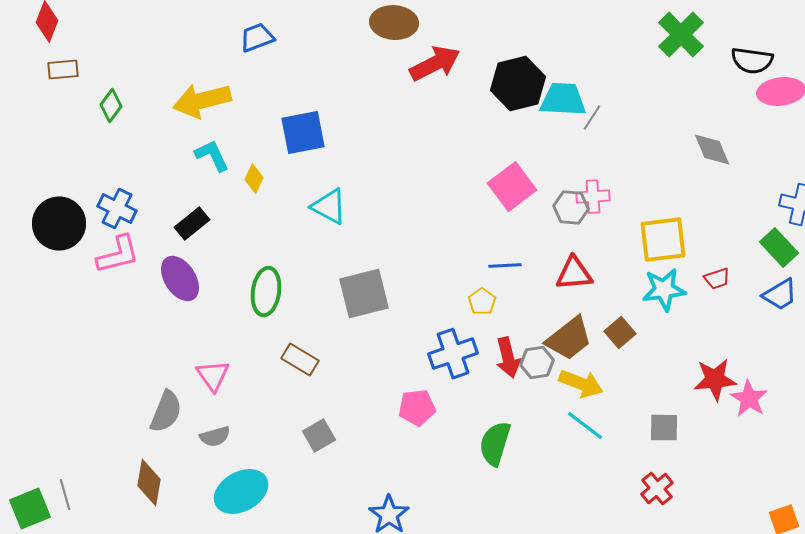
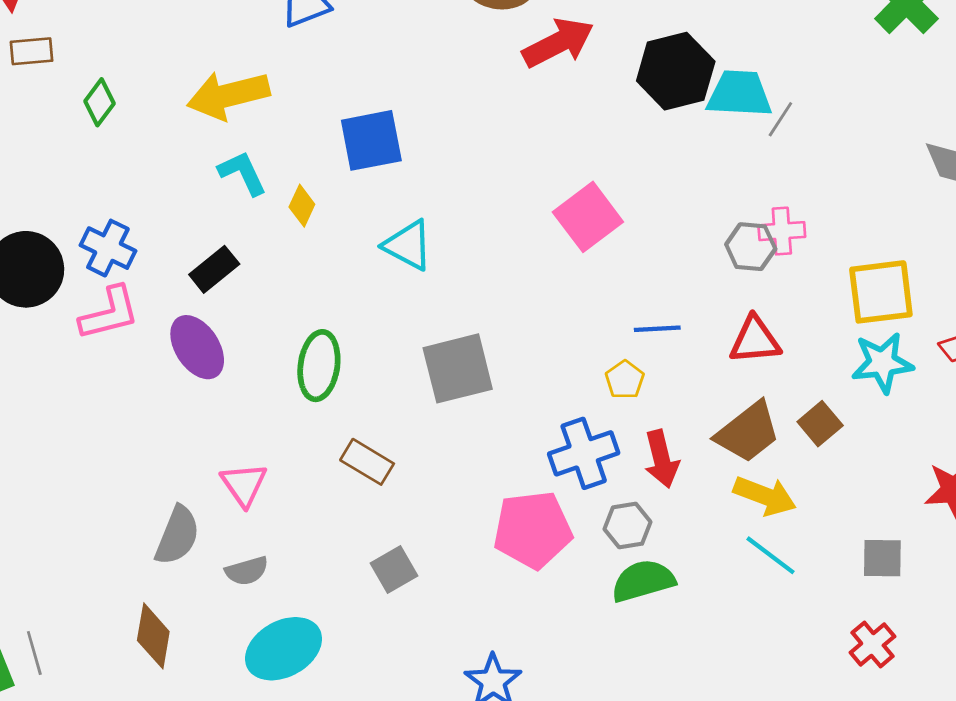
pink square: (512, 187) -> (588, 217), moved
gray hexagon: (537, 363) -> (628, 526), moved
pink pentagon: (417, 408) -> (533, 530), size x1.5
green semicircle: (495, 444) -> (643, 581), turned 57

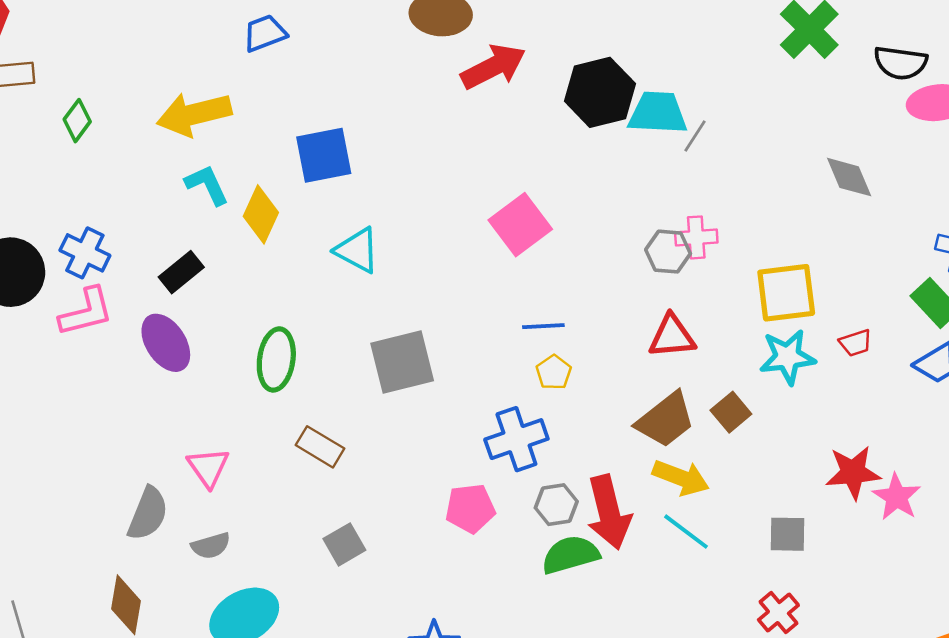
yellow diamond: (302, 206) -> (261, 214), size x1.5
blue line: (657, 329) -> (543, 326), moved
red arrow: (662, 459) -> (609, 512), moved, size x1.4
pink pentagon: (533, 530) -> (470, 508), size x0.7

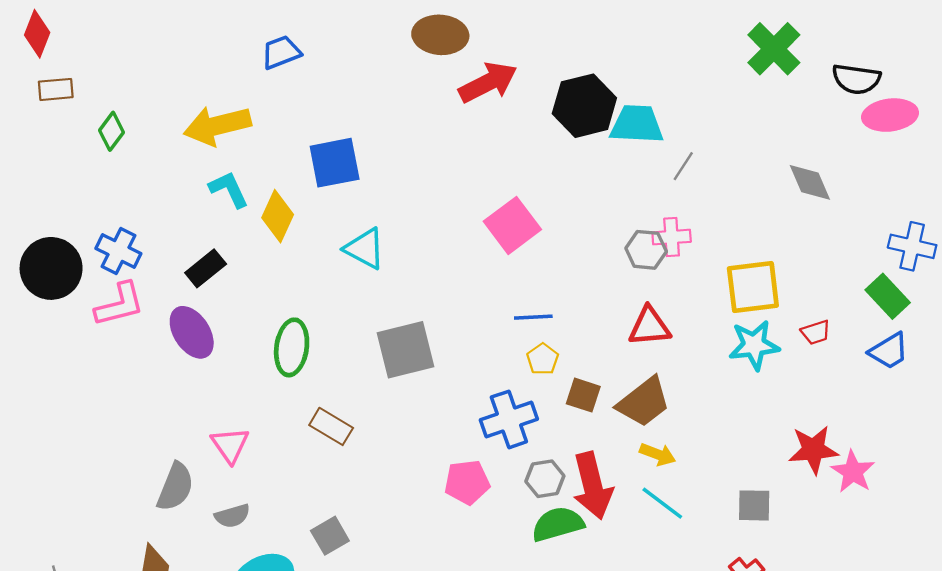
gray line: (695, 136) -> (683, 166), moved
brown square: (731, 412) -> (583, 395), moved, turned -32
yellow arrow: (681, 478) -> (658, 454), size x0.7
gray square: (344, 544) -> (330, 536), moved

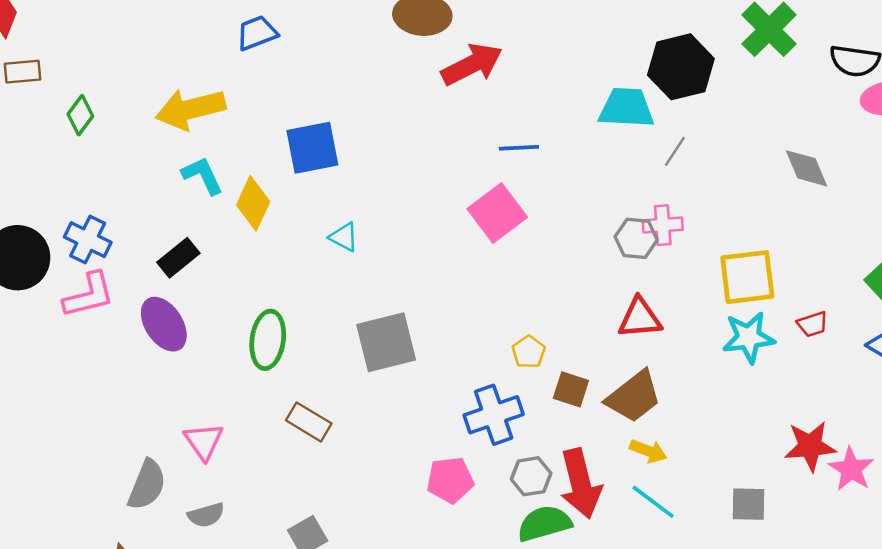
black hexagon: (584, 106) -> (681, 67), moved
cyan triangle: (365, 249) -> (344, 237), size x0.7
blue line: (533, 317) -> (519, 148), moved

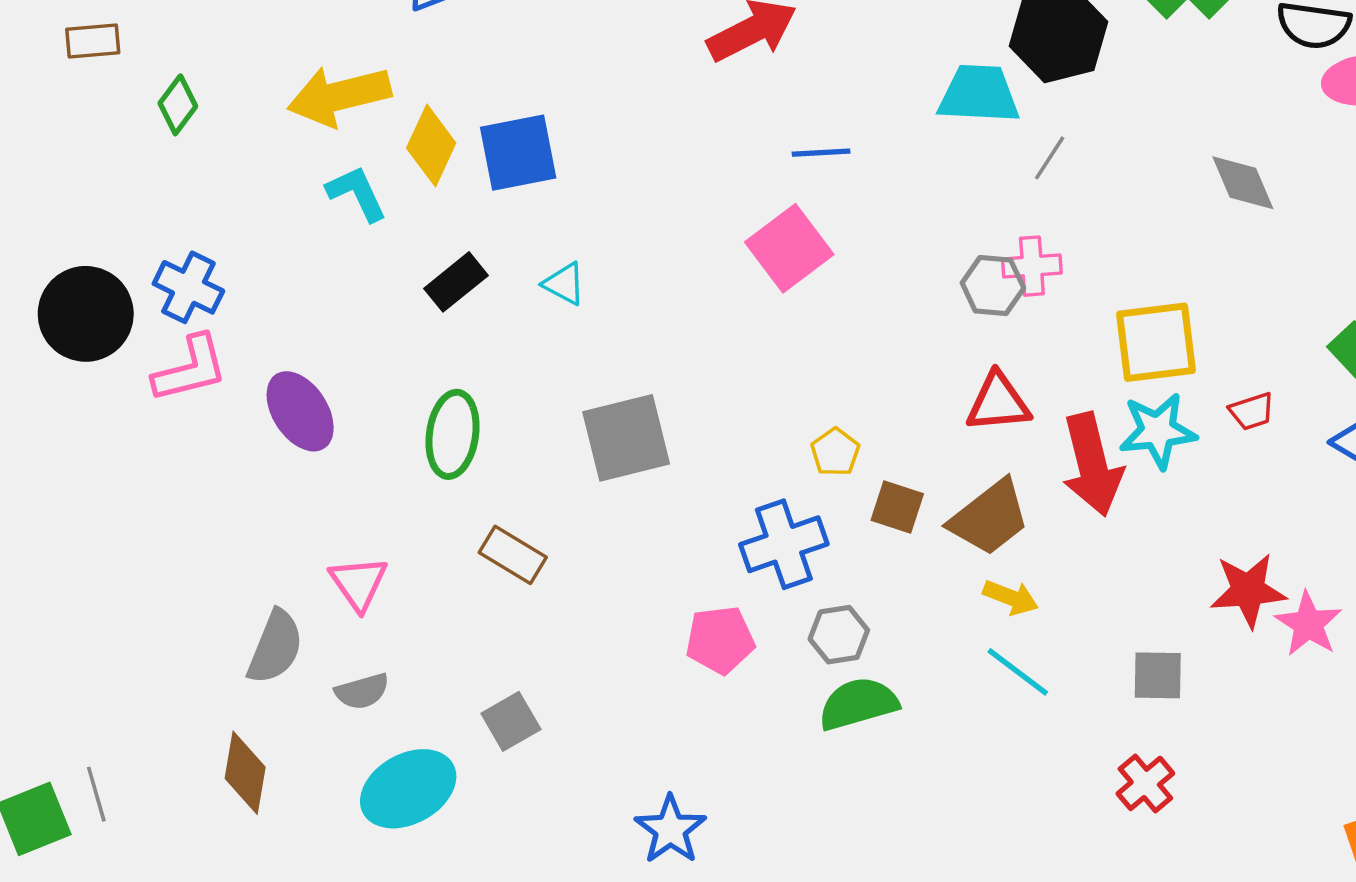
yellow diamond: (253, 203) -> (431, 146), moved
black rectangle: (178, 258) -> (456, 282), moved
red arrow: (581, 484) -> (1092, 464), moved

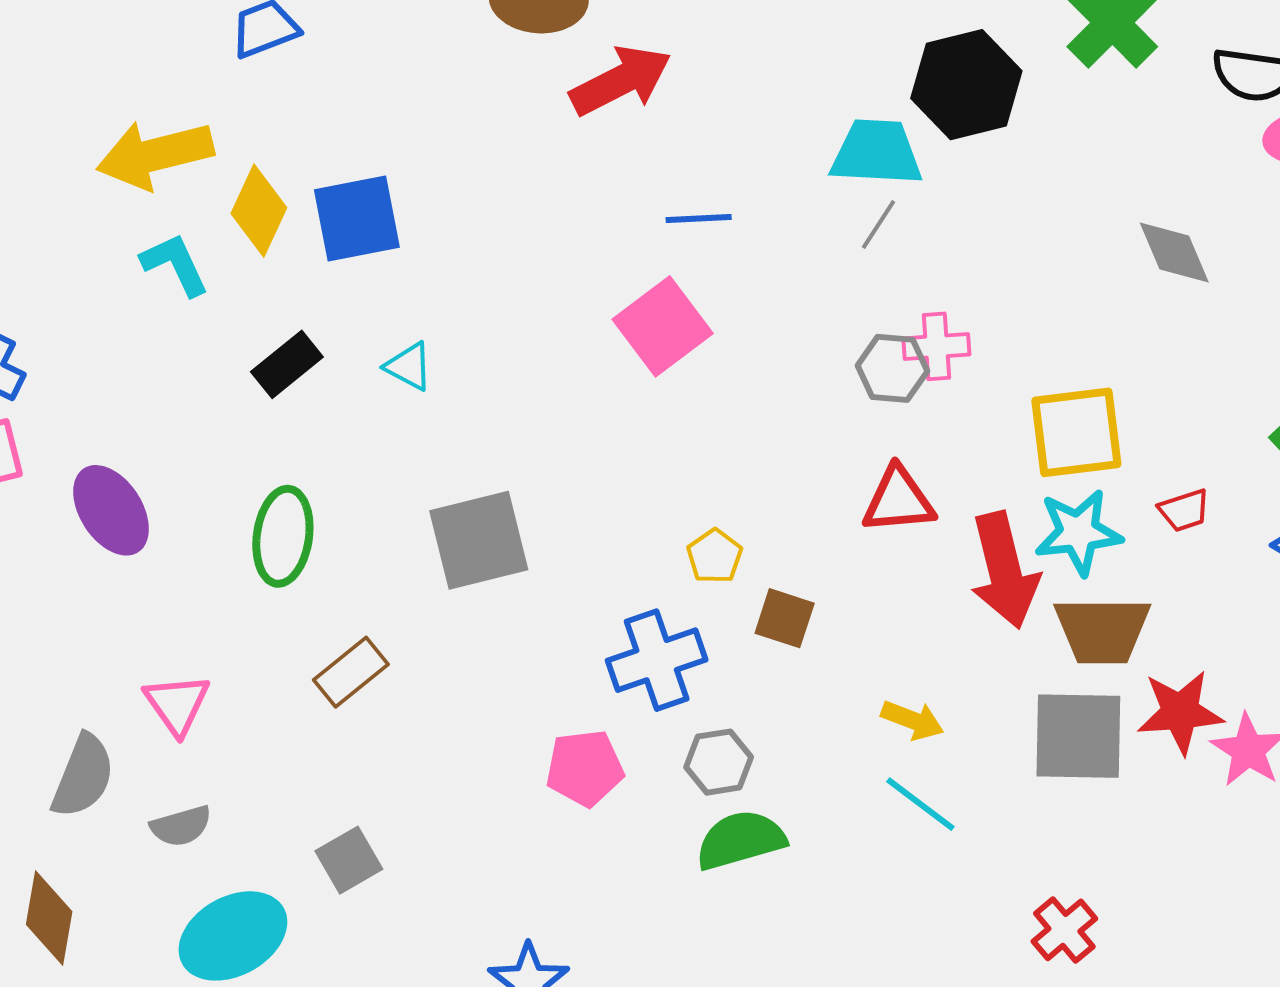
gray line: (1050, 158) -> (878, 225), moved
brown trapezoid: (989, 518) -> (1102, 630), moved, turned 38
brown rectangle: (513, 555) -> (351, 672), turned -70
gray square: (1158, 675) -> (1078, 736), moved, size x1.6

